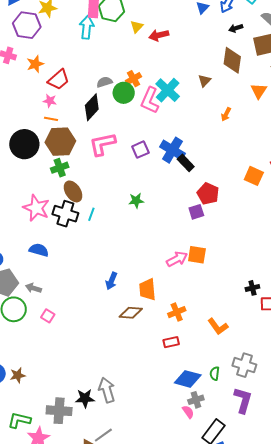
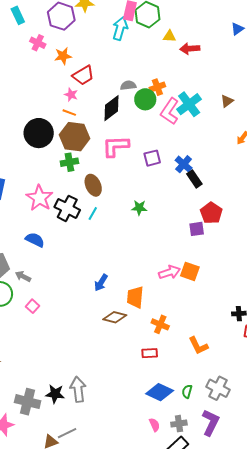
yellow triangle: (137, 27) -> (169, 36), turned 40
blue cross: (172, 150) -> (184, 164), size x0.7
brown ellipse: (73, 191) -> (93, 185), moved
orange cross: (177, 312) -> (160, 324), turned 36
gray cross: (196, 400) -> (179, 424), moved

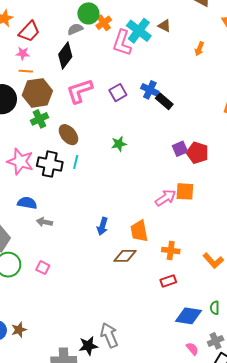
green circle: (145, 99) -> (88, 13), moved
brown triangle: (227, 101) -> (164, 26), moved, turned -40
red pentagon: (211, 213) -> (197, 153), moved
gray arrow: (23, 276) -> (45, 222), moved

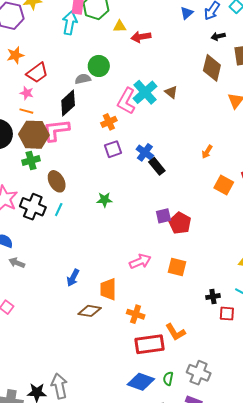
orange cross: (104, 23) -> (109, 122), moved
orange arrow: (199, 49) -> (207, 152), moved
pink L-shape: (79, 91) -> (56, 130), moved
orange square: (185, 191) -> (177, 267), moved
red rectangle: (168, 281) -> (149, 344), moved, size x1.8

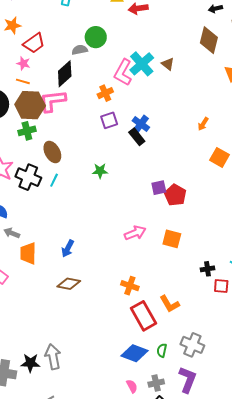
black rectangle: (157, 166) -> (137, 137), moved
orange trapezoid: (108, 289) -> (28, 253), moved
brown diamond: (90, 311) -> (69, 284), moved
red rectangle: (149, 344) -> (144, 316), turned 68

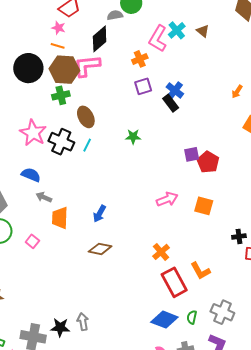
cyan cross: (142, 64) -> (177, 30), size x0.7
orange cross: (130, 286) -> (161, 252), turned 30
gray arrow: (53, 357) -> (83, 322), size x0.7

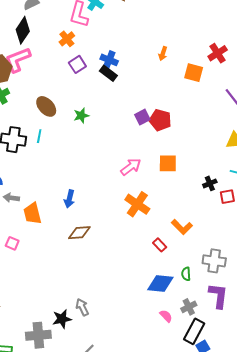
orange arrow: (237, 92) -> (163, 54), moved
brown ellipse: (86, 117) -> (46, 106), moved
orange cross: (161, 252) -> (137, 204), moved, size x1.4
red rectangle: (174, 282) -> (160, 245), size x0.5

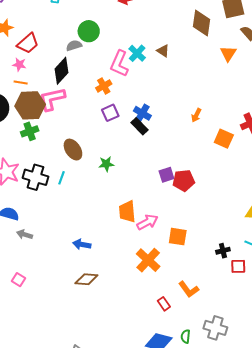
red pentagon: (160, 120) -> (184, 180), turned -30
orange square: (168, 163) -> (178, 237), moved
blue arrow: (69, 199) -> (82, 244), turned 78
orange trapezoid: (32, 213) -> (127, 212), moved

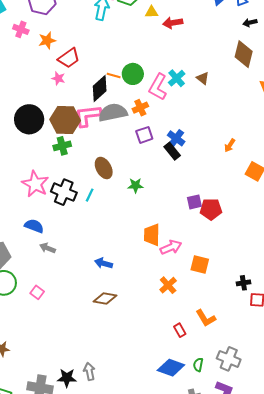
green circle: (89, 31) -> (133, 74), moved
gray semicircle: (74, 45) -> (113, 113), moved, size x1.8
orange line: (21, 83) -> (114, 76), moved
orange cross: (148, 260) -> (168, 285), size x0.7

